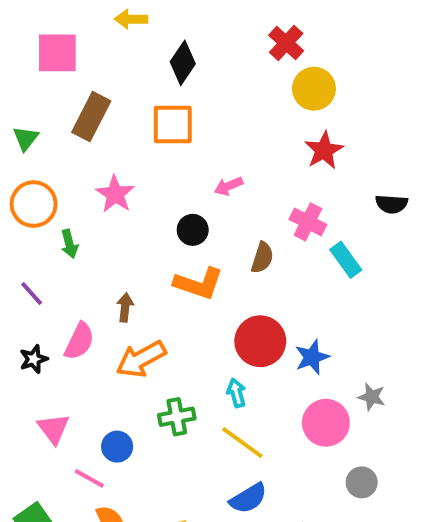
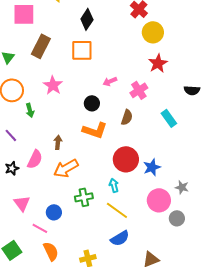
pink cross: (308, 222) -> (139, 90), moved, turned 30
gray circle: (362, 482) -> (177, 218), moved

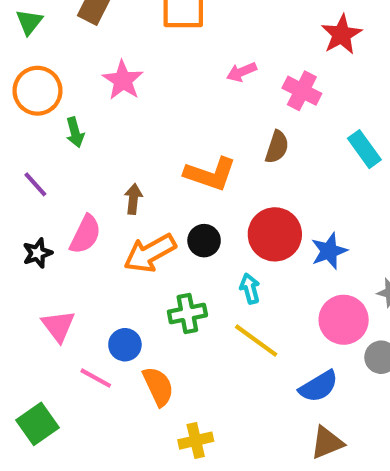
pink cross: (139, 90) -> (302, 91), turned -30
black circle: (92, 103) -> (204, 241), moved
blue semicircle: (120, 238) -> (319, 386), moved
orange semicircle: (51, 251) -> (158, 386), moved

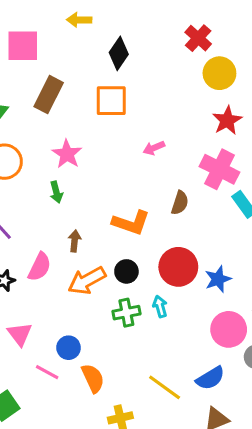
pink cross: (302, 91) -> (219, 169), moved, size x1.4
green arrow: (75, 132) -> (56, 192), moved
green cross: (187, 313) -> (126, 313), moved
yellow line: (256, 341) -> (165, 387), moved

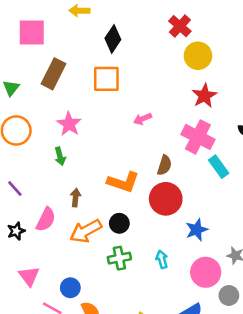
red circle: (178, 267) -> (166, 199), moved
cyan arrow: (160, 307) -> (162, 259), moved

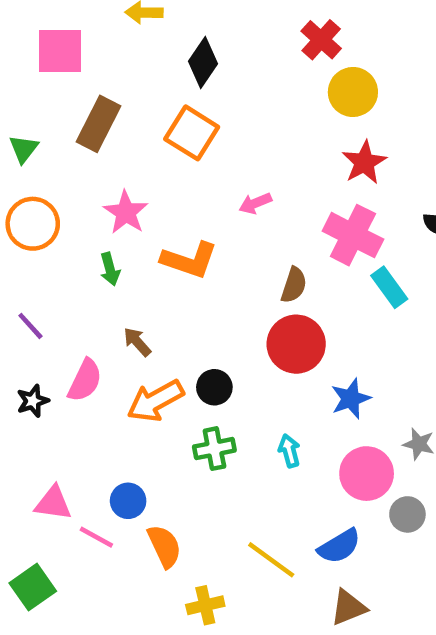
orange square: (106, 79) -> (192, 133), turned 32
orange L-shape: (123, 182) -> (189, 260), moved
brown arrow: (75, 198) -> (137, 342), turned -48
pink triangle: (29, 276) -> (53, 503), moved, turned -45

